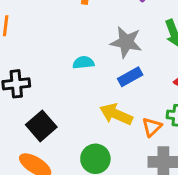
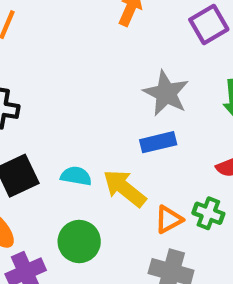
cyan semicircle: (83, 63) -> (76, 176), moved

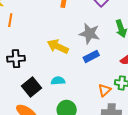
yellow arrow: (125, 188) -> (58, 46), moved

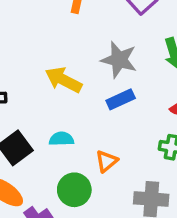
orange triangle: (104, 90) -> (107, 161), moved

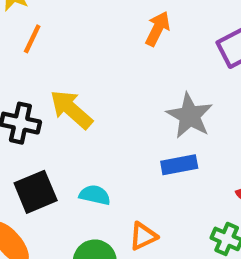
yellow arrow: (64, 80) -> (71, 109), moved

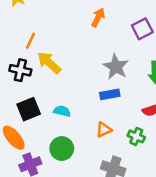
orange line: (32, 39) -> (30, 41), moved
orange triangle: (143, 236) -> (104, 130), moved

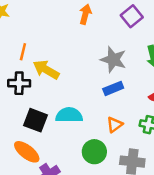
black square: (29, 109) -> (36, 120), turned -35
cyan semicircle: (62, 111) -> (69, 115), size x1.5
green circle: (62, 149) -> (94, 152), moved

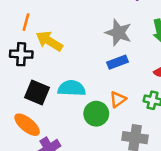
green circle: (94, 152) -> (96, 114), moved

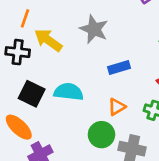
gray star: (118, 33) -> (94, 29), moved
green circle: (96, 114) -> (101, 135), moved

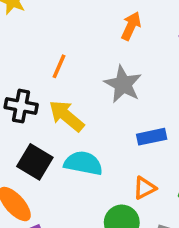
orange line: (25, 18) -> (59, 66), moved
yellow arrow: (48, 40) -> (66, 116), moved

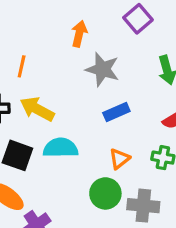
orange arrow: (131, 26) -> (79, 34), moved
gray star: (123, 84) -> (102, 69), moved

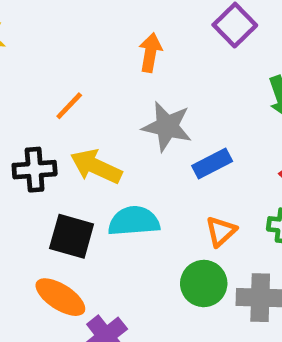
orange line: (22, 66) -> (69, 106), turned 35
gray star: (102, 69) -> (167, 126), moved

